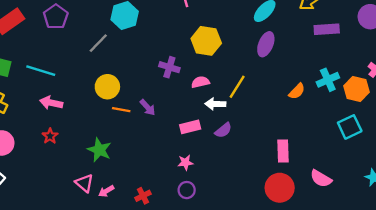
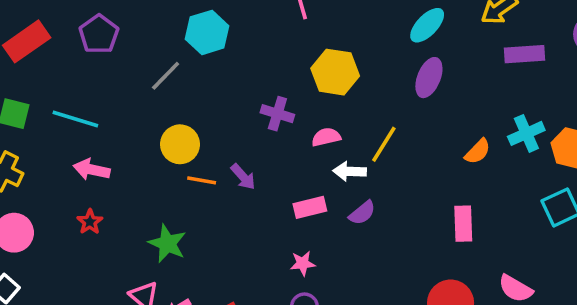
pink rectangle: (283, 151) -> (463, 224), moved

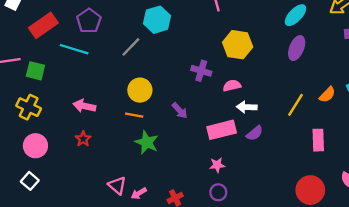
cyan line: (75, 119) -> (74, 49), moved
yellow line: (384, 144) -> (295, 105), moved
orange line: (202, 180) -> (134, 115), moved
pink rectangle: (310, 207) -> (222, 130), size x1.4
green star: (167, 243) -> (147, 142), moved

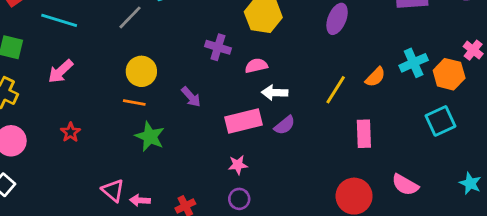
pink arrow: (84, 106) -> (61, 71), moved, turned -55
pink arrow: (139, 193) -> (140, 200), turned 35

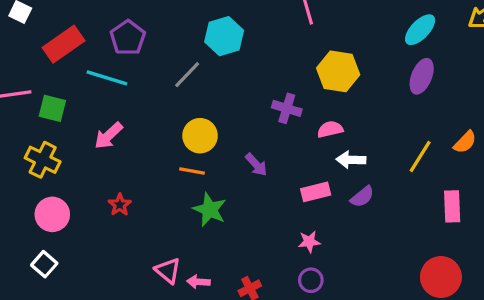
pink rectangle: (243, 121) -> (316, 192), size x0.7

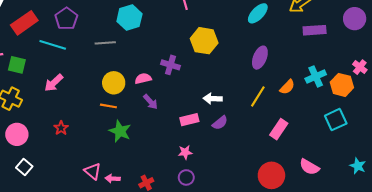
gray line: (187, 75) -> (105, 43), turned 42
purple ellipse: (422, 76) -> (260, 58), moved
pink semicircle: (330, 129) -> (143, 79), moved
pink rectangle: (452, 206) -> (279, 129), turned 36
white square: (44, 264) -> (24, 167), moved

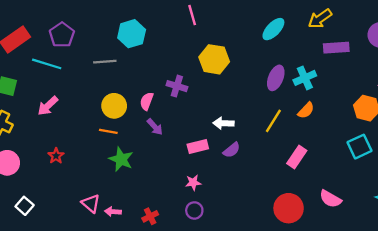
cyan cross: (316, 76) -> (305, 78), moved
pink semicircle: (143, 79) -> (147, 101), turned -56
white square: (24, 167) -> (25, 206), moved

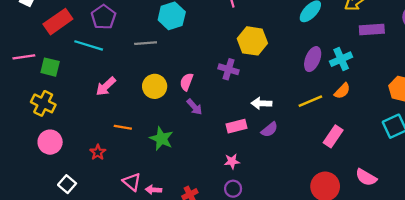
purple cross: (177, 86) -> (229, 69), moved
pink arrow: (48, 106) -> (106, 86), moved
yellow line: (273, 121) -> (310, 101), turned 35
orange line: (108, 131) -> (123, 127), moved
red star: (56, 156) -> (98, 152), moved

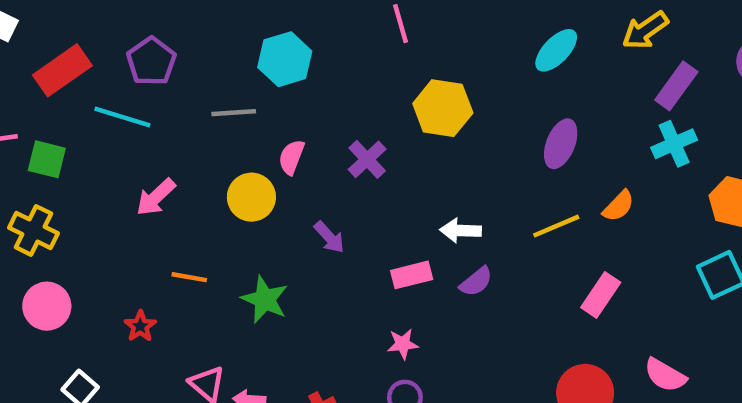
purple rectangle: (372, 30) -> (676, 86), turned -50
cyan cross: (341, 59) -> (674, 144), moved
purple cross: (229, 69) -> (367, 159), moved, turned 30
pink semicircle: (186, 82) -> (291, 157), moved

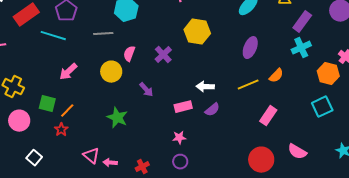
green square: (47, 159) -> (47, 104), moved
orange line: (189, 277) -> (67, 111), moved, turned -56

